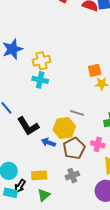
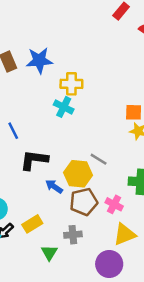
black L-shape: (28, 126) -> (34, 160), turned 115
yellow rectangle: (39, 175) -> (32, 224), turned -42
green triangle: (44, 195) -> (49, 253), moved, turned -32

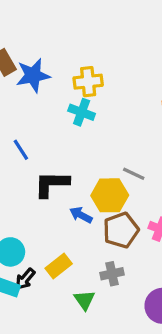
blue star: (39, 60) -> (33, 75), moved

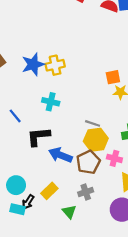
blue star: (33, 75) -> (33, 64), moved
cyan cross: (82, 112) -> (51, 102), moved
yellow hexagon: (110, 195) -> (96, 140), moved
blue arrow: (81, 215) -> (60, 155), size x1.5

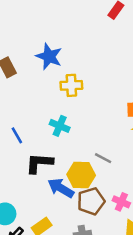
blue star: (33, 64) -> (49, 56), moved, turned 30
yellow hexagon: (96, 140) -> (81, 175), moved

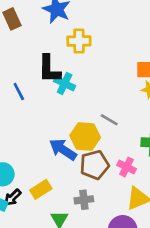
black L-shape: (39, 163) -> (49, 69), moved, turned -96

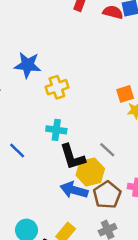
black L-shape: (49, 69) -> (72, 157), moved
gray line: (109, 120) -> (107, 150), turned 30

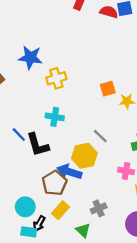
orange square: (125, 94) -> (108, 89), moved
black L-shape: (72, 157) -> (38, 145), moved
brown pentagon: (107, 195) -> (54, 183), moved

